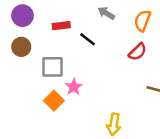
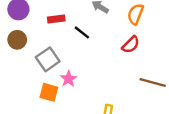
gray square: (53, 67) -> (48, 59), turned -35
orange square: (54, 101) -> (49, 92), turned -30

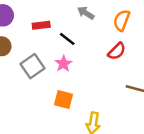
pink star: (68, 79) -> (63, 64), moved
orange square: (49, 92) -> (63, 100), moved

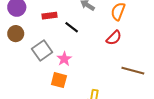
pink star: (63, 64) -> (64, 59), moved
orange square: (63, 100) -> (59, 80), moved

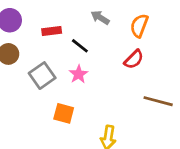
pink star: (64, 59) -> (79, 74), moved

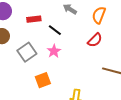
orange square: (64, 113) -> (43, 80), turned -35

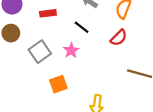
black line: (55, 30) -> (82, 27), moved

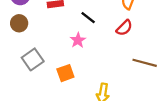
gray square: (40, 52) -> (33, 59), moved

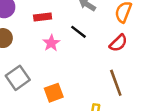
pink star: (78, 40) -> (51, 43), moved
brown line: (145, 63) -> (116, 83), moved, turned 55

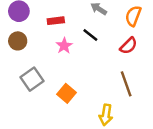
orange square: (54, 93) -> (67, 93), turned -30

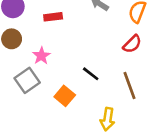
black line: (90, 35) -> (91, 74), moved
pink star: (64, 46) -> (41, 56), moved

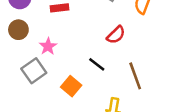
red semicircle: (132, 44) -> (116, 35), moved

